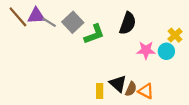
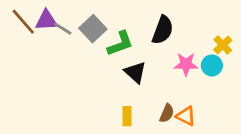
black triangle: (118, 84) -> (135, 72), moved

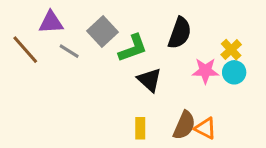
brown line: (23, 22) -> (25, 50), moved
gray line: (63, 29) -> (69, 51), moved
yellow cross: (223, 45) -> (231, 50), moved
brown semicircle: (167, 113) -> (184, 125), size x1.4

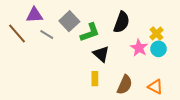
pink star: (205, 71) -> (139, 48), turned 30
yellow rectangle: (140, 128) -> (95, 79), moved
orange triangle: (205, 128) -> (155, 87), moved

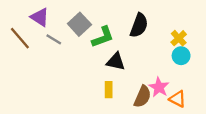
purple triangle: (34, 15) -> (40, 17), turned 36
pink star: (139, 48) -> (159, 87), moved
black triangle: (101, 54) -> (116, 62), turned -30

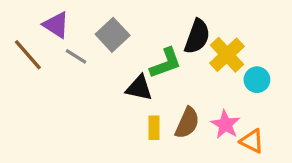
green L-shape: (103, 37) -> (166, 63), moved
yellow cross: (179, 38) -> (227, 55), moved, size x1.5
black triangle: (116, 62) -> (139, 88), moved
brown semicircle: (143, 97) -> (187, 123), moved

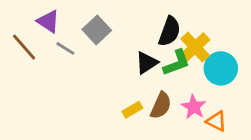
green L-shape: (166, 63) -> (177, 63), moved
cyan circle: (257, 80) -> (221, 68), size x1.5
black triangle: (139, 88) -> (147, 63), moved, turned -45
yellow rectangle: (154, 128) -> (132, 110), turned 60

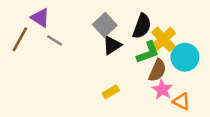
gray square: (97, 30) -> (105, 25), moved
brown line: (24, 47) -> (20, 39), turned 70
black triangle: (147, 63) -> (112, 45), moved
brown semicircle: (161, 105) -> (157, 70), moved

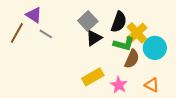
green L-shape: (148, 52) -> (124, 44), turned 35
pink star: (162, 89) -> (119, 85), moved
yellow rectangle: (111, 92) -> (93, 77), size x1.5

